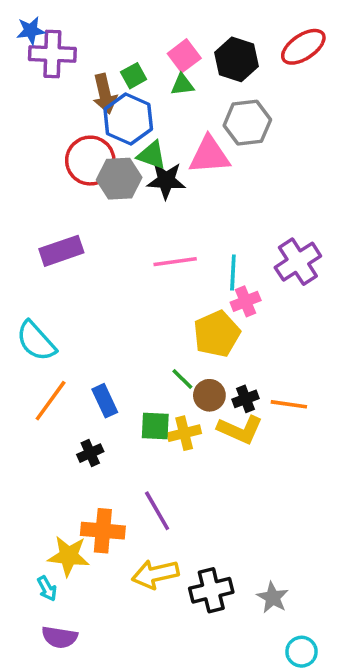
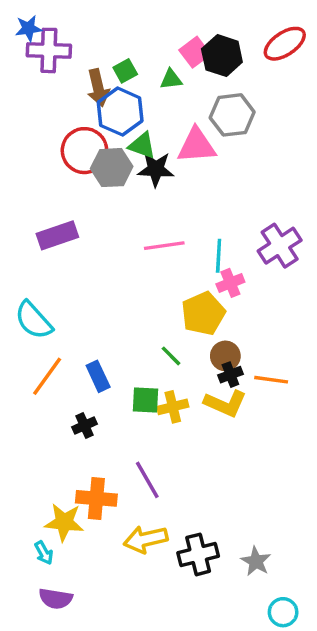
pink square: (184, 56) -> (195, 52), moved
brown circle: (209, 395) -> (225, 356), moved

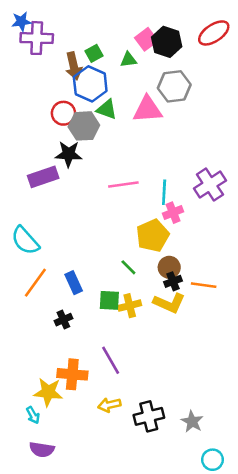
red circle: (84, 151) -> (63, 113), size x0.7
black star: (156, 169) -> (69, 154), moved
yellow arrow: (146, 539) -> (109, 405), size x0.7

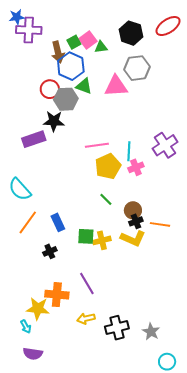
pink square: (146, 39) -> (88, 40), moved
yellow pentagon: (153, 235) -> (108, 166), moved
green line: (128, 267) -> (106, 199), moved

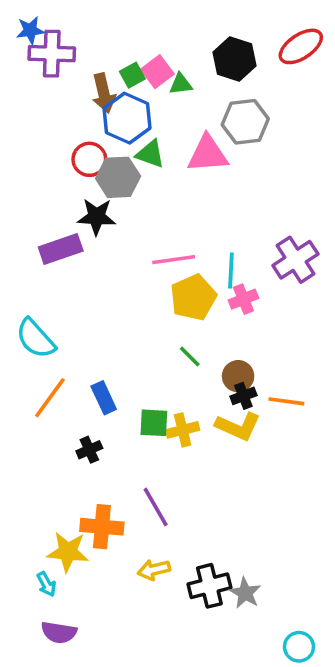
gray star: (151, 332) -> (245, 593), moved

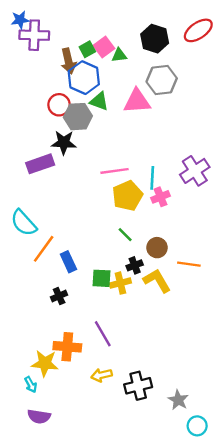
black cross: (243, 396) -> (135, 265), moved
orange line: (50, 398) -> (44, 249), moved
yellow L-shape: (238, 426) -> (157, 281), turned -144
gray star: (245, 593) -> (178, 400), moved

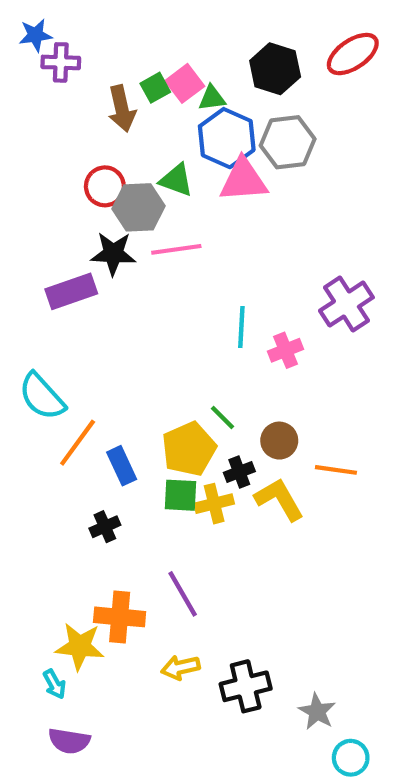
purple cross: (34, 35) -> (61, 62), size x0.7
blue hexagon: (84, 78) -> (227, 138), moved
pink line: (115, 171) -> (176, 249), moved
cyan line: (152, 178) -> (241, 327), moved
yellow pentagon: (127, 196) -> (189, 449), moved

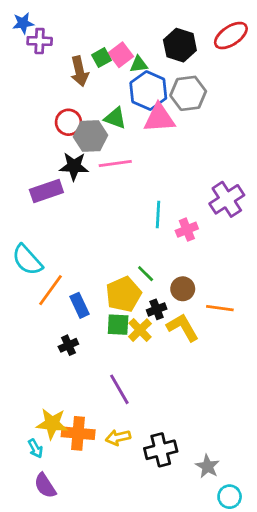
yellow cross: (214, 504) -> (140, 330), turned -30
orange cross: (120, 617) -> (78, 433), moved
purple semicircle: (69, 741) -> (45, 486), turned 48

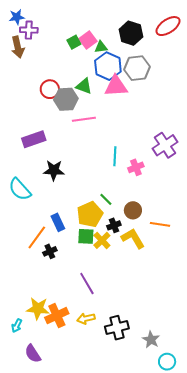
brown arrow: (79, 71) -> (18, 47), moved
black star: (74, 166) -> (54, 170), moved
orange line: (51, 290) -> (37, 237), moved
orange cross: (78, 433) -> (57, 316), turned -30
cyan arrow: (35, 448) -> (17, 326), moved, turned 56

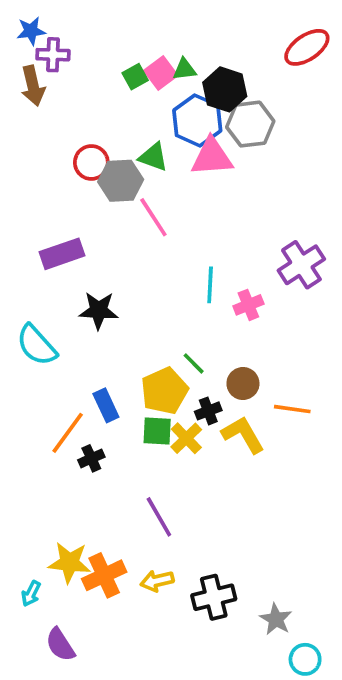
black hexagon: (131, 33) -> (225, 89), moved
green triangle: (101, 47) -> (185, 69), moved
pink line: (84, 119) -> (153, 217), turned 65

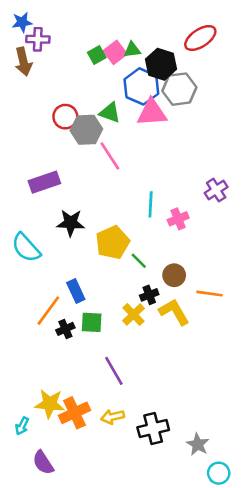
red ellipse: (307, 47) -> (200, 38), moved
purple cross: (301, 265) -> (216, 190), size x0.7
yellow pentagon: (164, 391) -> (113, 242), moved
green square: (157, 431) -> (92, 322), moved

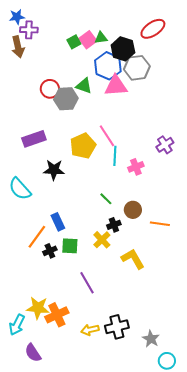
pink line: (110, 156) -> (107, 136), moved
yellow pentagon: (113, 242) -> (83, 146), moved
yellow L-shape: (174, 312) -> (133, 259), moved
yellow arrow: (113, 417) -> (90, 330), moved
cyan arrow: (22, 426) -> (17, 325), size x1.5

